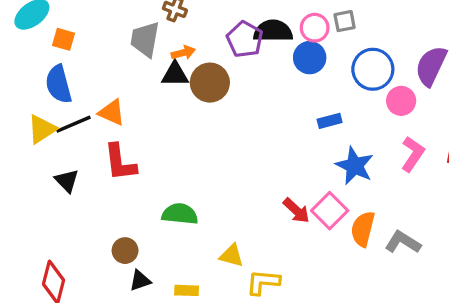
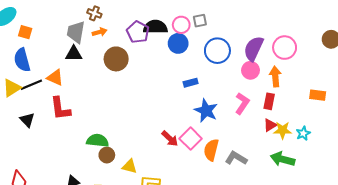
orange arrow: (183, 53) -> (100, 32), moved
black triangle: (175, 74) -> (74, 54), moved
pink circle: (401, 101) -> (250, 70), moved
brown circle: (125, 251) -> (107, 155), moved

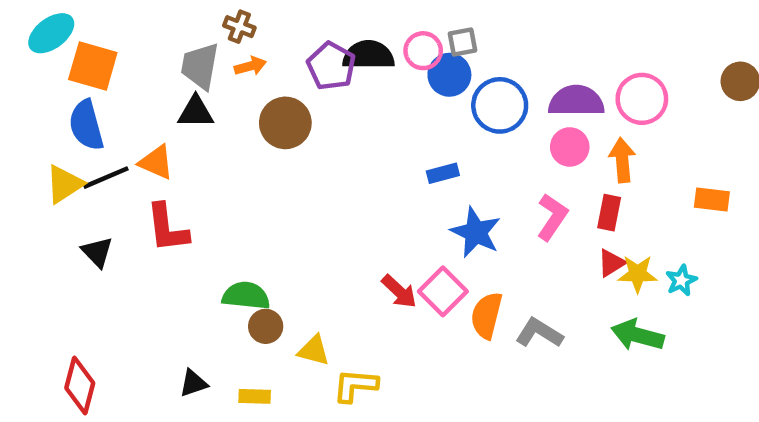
orange square: (25, 32) -> (93, 66), size x1.6
blue circle: (178, 43) -> (449, 75), moved
purple semicircle: (254, 49) -> (576, 101), turned 65

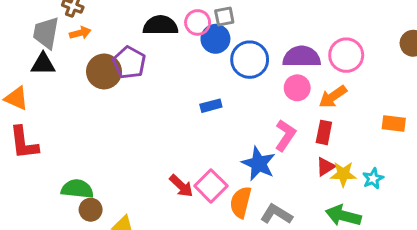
purple pentagon: (331, 66) -> (129, 63), moved
orange arrow: (622, 160) -> (333, 97), turned -120
blue star: (476, 232) -> (259, 164), moved

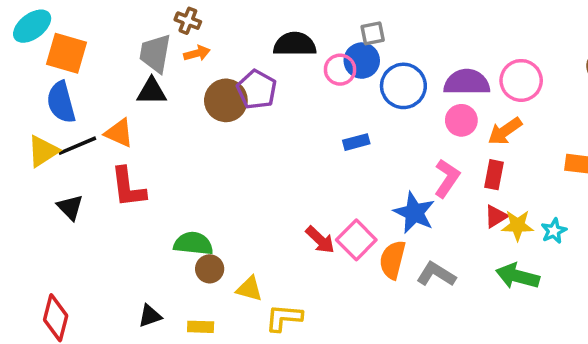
pink circle: (198, 22) -> (340, 70), moved

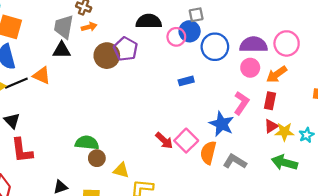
red L-shape: (128, 187) -> (22, 150), moved

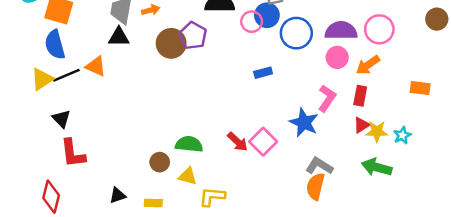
green semicircle: (87, 143) -> (189, 144), moved
orange semicircle: (208, 153) -> (315, 186), moved

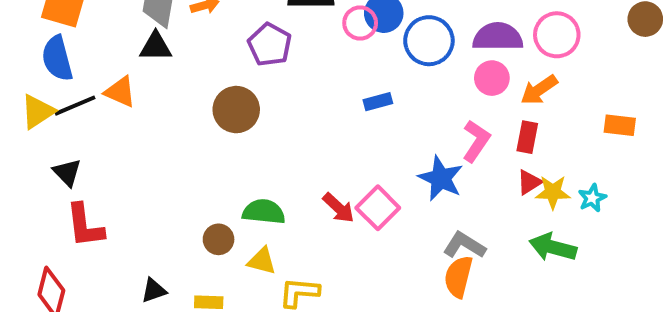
brown circle: (171, 43) -> (236, 110), moved

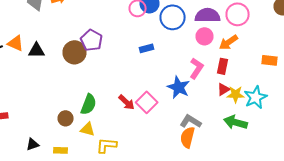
purple pentagon: (270, 45) -> (92, 40), moved
black triangle: (156, 47) -> (36, 50), moved
cyan star: (592, 198) -> (256, 97), size x1.6
green semicircle: (264, 212) -> (88, 104), turned 105

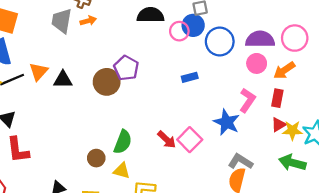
orange triangle: (16, 43) -> (39, 72), turned 48

